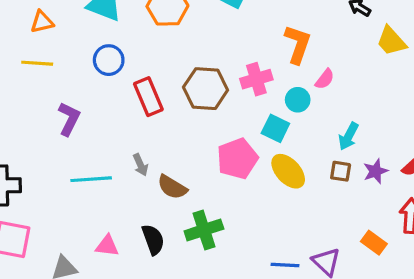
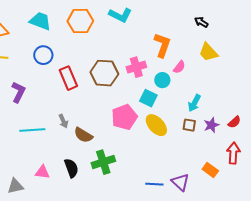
yellow trapezoid: (391, 41) -> (208, 52), moved

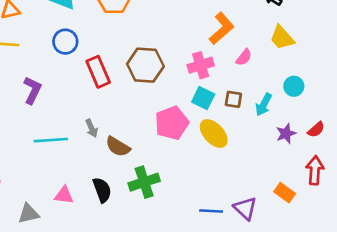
orange L-shape: (162, 45) -> (222, 28), turned 30
pink cross: (136, 67) -> (201, 65), moved
cyan circle: (162, 80) -> (294, 86), moved
brown square: (189, 125) -> (233, 99), moved

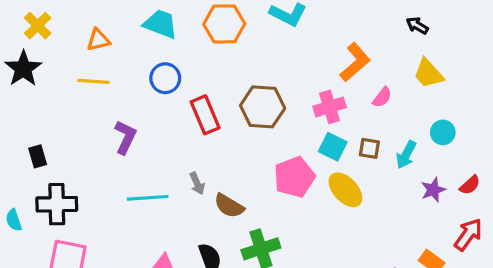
red arrow: (315, 170) -> (468, 234), turned 32

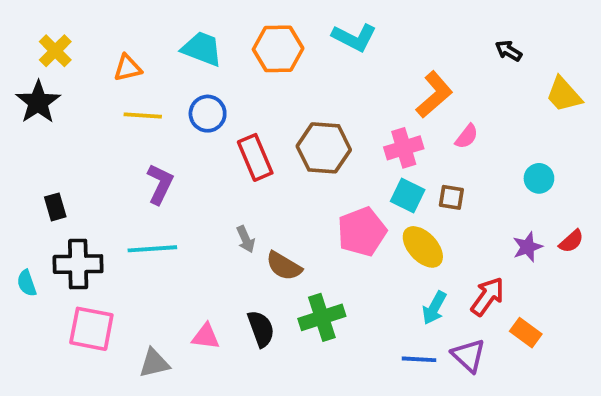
yellow trapezoid: (428, 73) -> (564, 95), moved
yellow line: (93, 81) -> (143, 116), moved
cyan arrow: (406, 155) -> (434, 308), moved
cyan line: (148, 198) -> (152, 249), moved
red arrow: (468, 234) -> (488, 296), moved

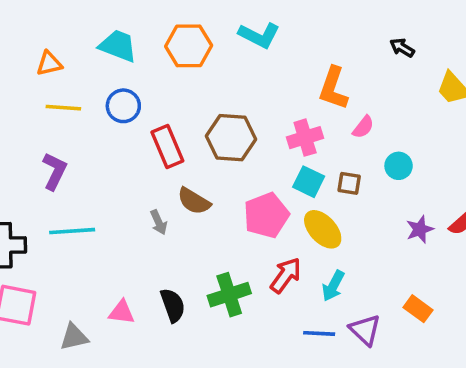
orange L-shape: (434, 95) -> (333, 88), turned 150
cyan circle: (539, 178) -> (399, 166), moved
purple L-shape: (160, 184) -> (55, 171), moved
brown semicircle: (284, 266) -> (194, 201), moved
red arrow: (488, 296) -> (286, 275), moved

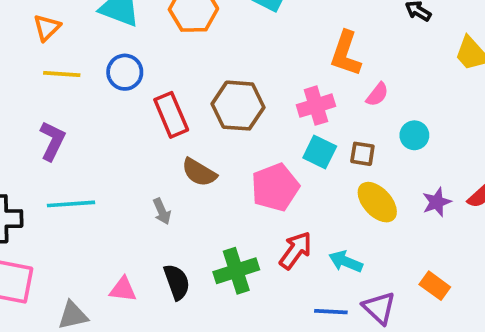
orange triangle: (49, 64) -> (47, 28), turned -32
gray arrow: (159, 222) -> (162, 211), moved
yellow ellipse: (323, 229) -> (377, 202), moved
cyan arrow: (333, 286) -> (346, 262), turned 84

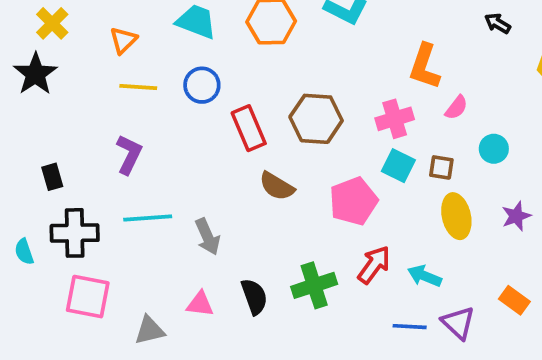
yellow ellipse: (377, 202) -> (456, 216), turned 30
gray arrow: (162, 211) -> (208, 237), moved, size x1.4

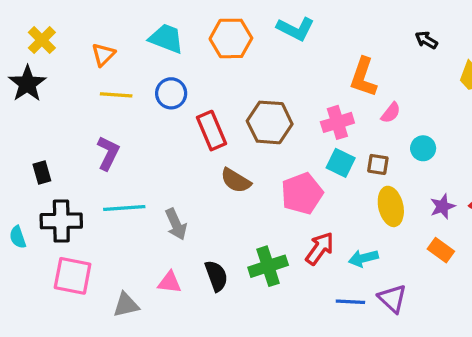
cyan arrow: (425, 276) -> (363, 258), turned -36
orange rectangle: (514, 300) -> (441, 250), moved

